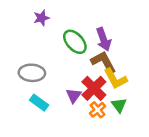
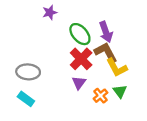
gray ellipse: (32, 73) -> (28, 72), moved
red cross: (94, 88) -> (81, 59), moved
cyan rectangle: (39, 103) -> (26, 99), moved

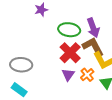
green ellipse: (80, 34) -> (69, 30), turned -40
orange cross: (100, 96) -> (87, 75), moved

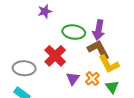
purple arrow: (93, 28) -> (99, 30), turned 30
red cross: (70, 53) -> (55, 56), moved

